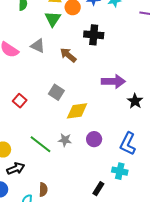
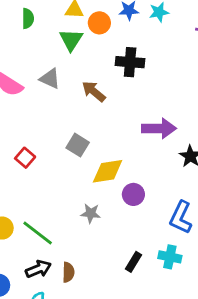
purple circle: (94, 139) -> (133, 194), moved
green line: (41, 144) -> (38, 233), moved
black arrow: (16, 168) -> (38, 269), moved
black rectangle: (98, 189) -> (134, 262), moved
brown semicircle: (43, 190) -> (68, 272), moved

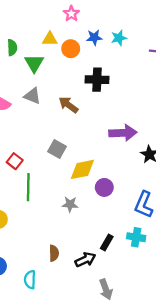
green triangle: (71, 40) -> (34, 63), moved
green line: (38, 233) -> (28, 187), moved, turned 56
black arrow: (38, 269) -> (85, 260), moved

